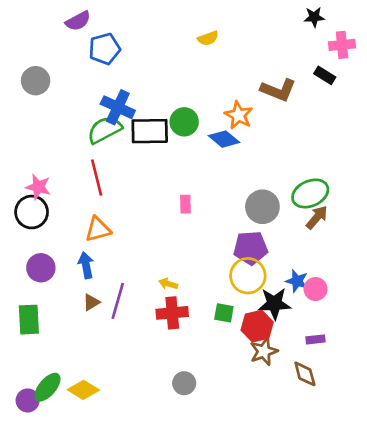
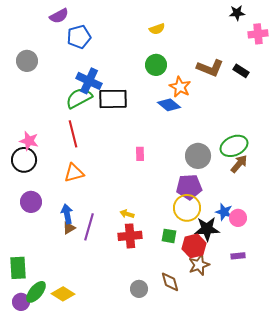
black rectangle: (325, 75) -> (241, 71), moved
green circle: (184, 122) -> (156, 65), moved
blue arrow: (86, 265) -> (67, 214), moved
green rectangle: (29, 320) -> (18, 268), moved
brown diamond: (305, 374) -> (170, 282), moved

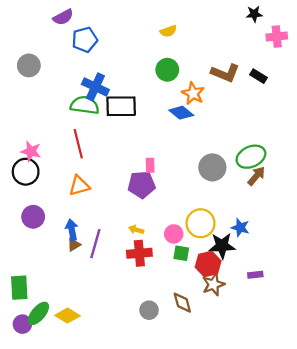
green semicircle: (79, 98) -> (85, 105), turned 36
purple pentagon: (189, 187) -> (142, 185), moved
pink circle: (238, 218) -> (174, 234), moved

